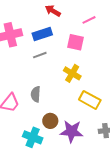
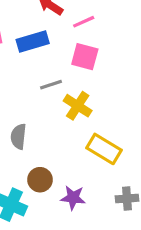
pink line: (89, 20) -> (84, 22), moved
gray line: (40, 55) -> (51, 85), moved
purple star: (72, 131) -> (73, 198), size x0.7

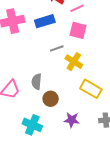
brown circle: (40, 180) -> (51, 99), moved

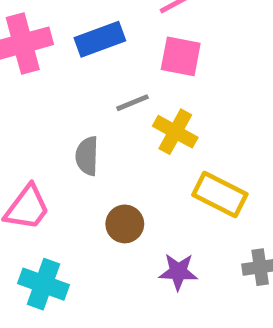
gray semicircle: (37, 82) -> (87, 156), moved
cyan cross: (32, 125) -> (43, 284), moved

